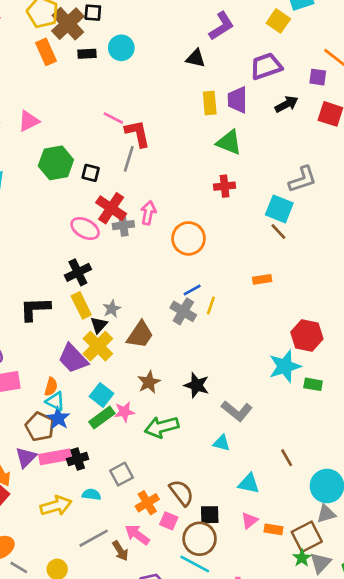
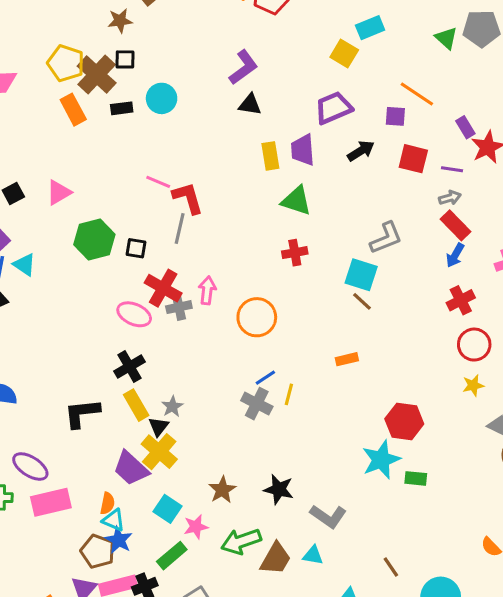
purple L-shape: (221, 26) -> (243, 67), moved
brown trapezoid: (140, 335) -> (276, 559), moved
green rectangle: (102, 418) -> (172, 556), moved

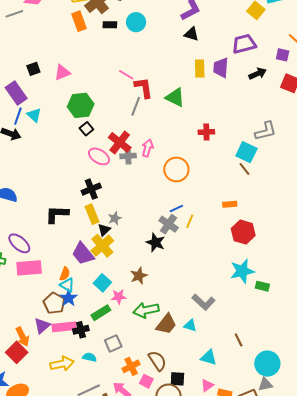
green triangle: (296, 201) -> (175, 97), moved
black square: (136, 248) -> (86, 129), moved, turned 32
red hexagon: (404, 421) -> (243, 232), moved
black star: (279, 489) -> (156, 242), moved

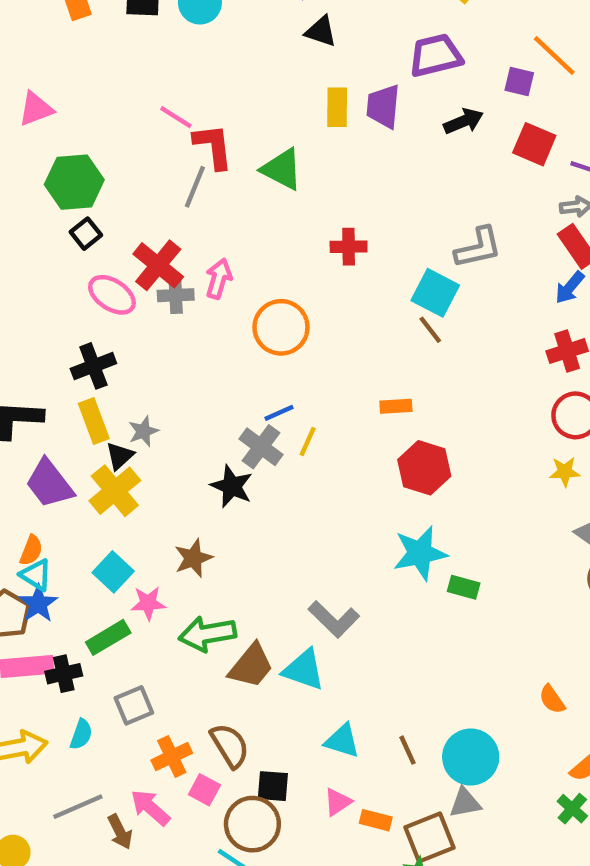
purple trapezoid: (83, 254) -> (49, 484), moved
cyan triangle: (190, 325) -> (304, 670), size x1.5
brown line: (239, 340) -> (407, 750), moved
cyan semicircle: (89, 357) -> (81, 734), turned 96

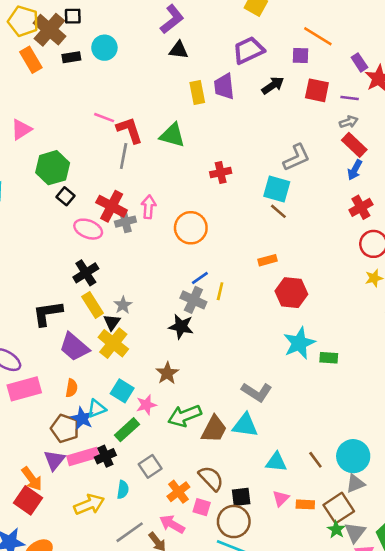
cyan triangle: (36, 575) -> (97, 409), moved, turned -42

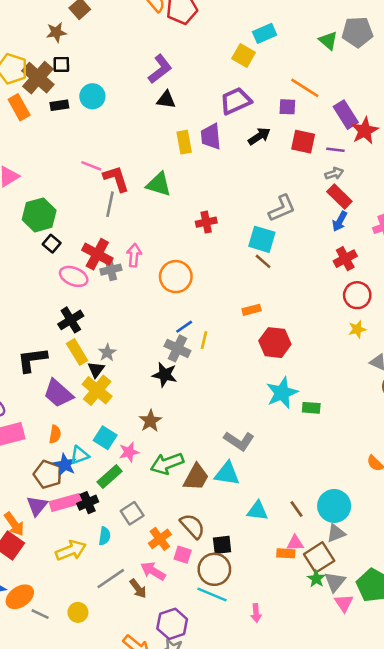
purple rectangle: (359, 62) -> (346, 115), size x1.5
pink triangle: (281, 498) -> (295, 543), moved, turned 42

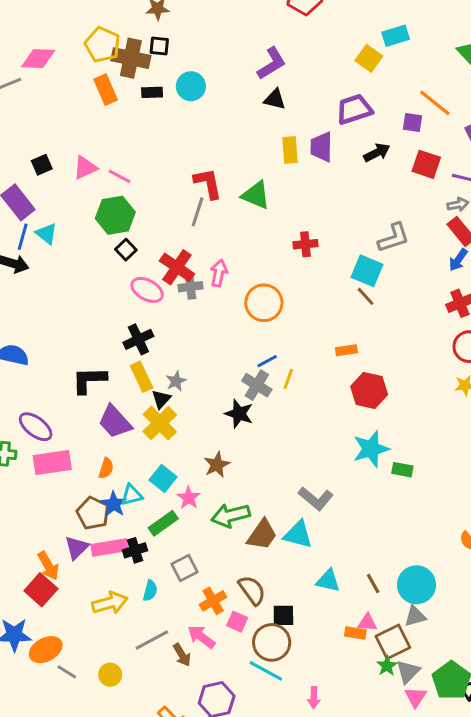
brown cross: (38, 78) -> (131, 58), turned -36
pink line: (91, 166) -> (120, 176), moved
pink star: (129, 452) -> (189, 498), turned -30

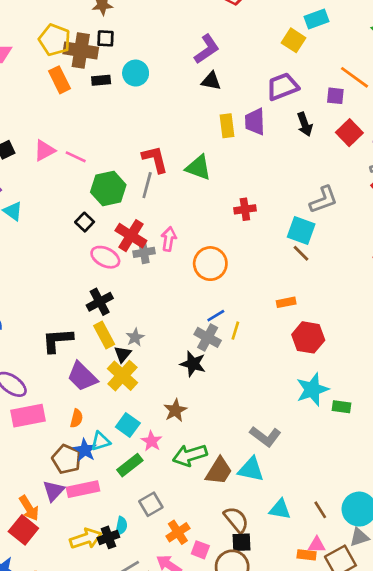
black arrow: (377, 153) -> (305, 124), turned 100
red square: (426, 164) -> (349, 133), turned 30
green hexagon: (115, 215) -> (108, 189), moved
black cross: (135, 550) -> (108, 537), moved
brown semicircle: (252, 590) -> (236, 520), moved

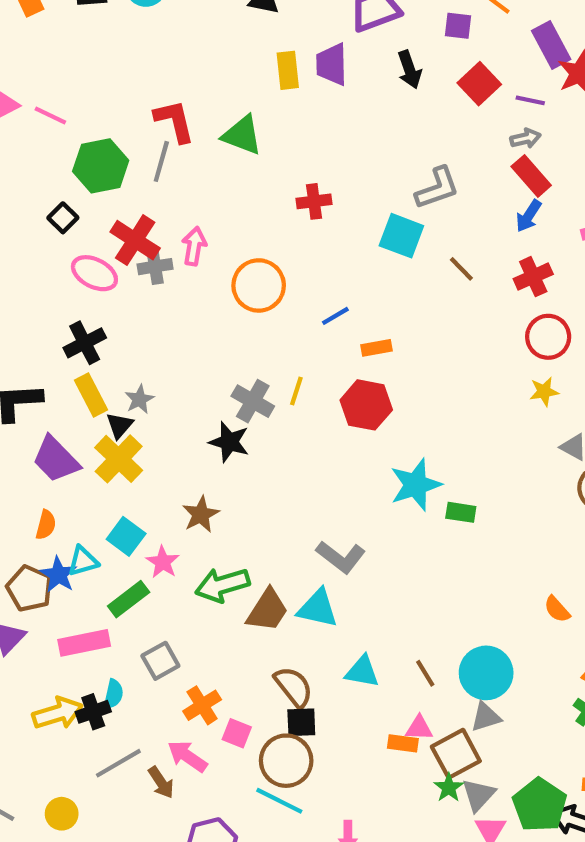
brown line: (301, 253) -> (461, 269), moved
blue line: (216, 316) -> (335, 316), moved
red hexagon: (308, 337) -> (366, 405), moved
pink rectangle: (83, 489) -> (84, 643), moved

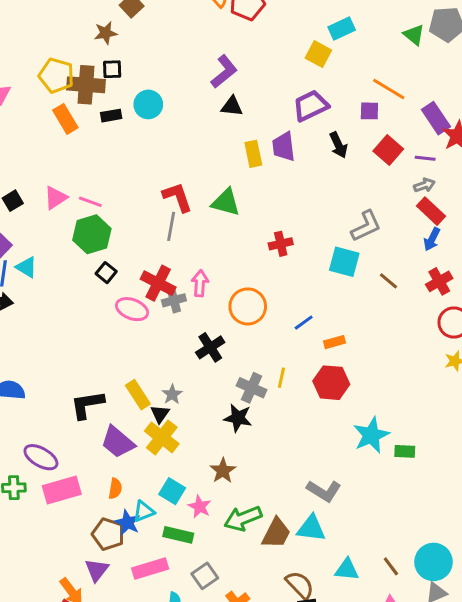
green hexagon: (101, 166) -> (92, 234), moved
black cross: (85, 343) -> (210, 347), moved
green rectangle: (129, 599) -> (178, 535), turned 56

